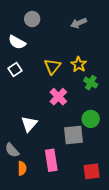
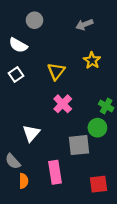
yellow star: (79, 64) -> (92, 60), moved
green cross: (91, 83) -> (106, 106), moved

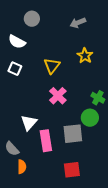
white square: (16, 75) -> (15, 69), turned -32
pink rectangle: (55, 172) -> (46, 141), moved
red square: (99, 184) -> (72, 170), moved

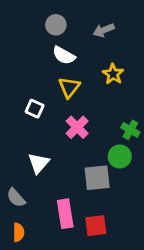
gray circle: (32, 19) -> (56, 25), moved
white semicircle: (17, 42) -> (64, 55), moved
white square: (15, 69) -> (35, 109), moved
pink rectangle: (46, 141) -> (65, 214), moved
orange semicircle: (22, 167) -> (19, 232), moved

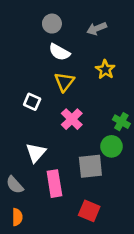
pink rectangle: (65, 214) -> (54, 184), moved
red square: (96, 226) -> (89, 211), turned 30

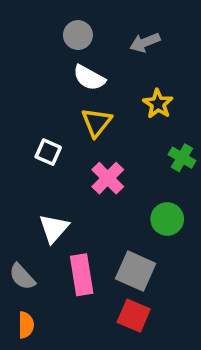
green cross: (121, 122) -> (182, 158), moved
gray square: (90, 166) -> (136, 271), moved, turned 30

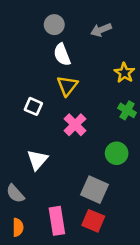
white semicircle: (89, 78) -> (62, 55), turned 40
yellow star: (158, 104) -> (124, 73), moved
pink rectangle: (82, 275) -> (57, 221), moved

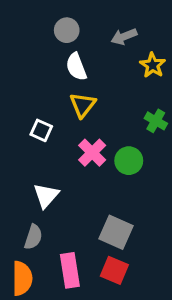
yellow star: (124, 73) -> (153, 65), moved
green cross: (127, 110) -> (156, 121), moved
green circle: (117, 153) -> (129, 161), moved
gray semicircle: (15, 194) -> (33, 237), moved, turned -120
orange semicircle: (18, 227) -> (22, 278), size x1.5

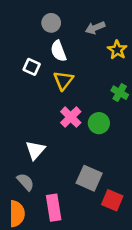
white square: (41, 130) -> (32, 67), moved
gray semicircle: (33, 237) -> (25, 182), turned -60
red square: (114, 270) -> (112, 200), moved

